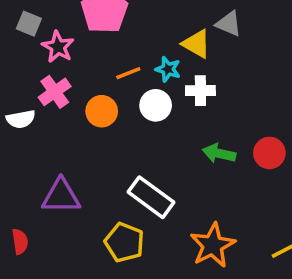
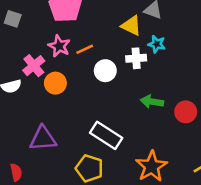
pink star: (58, 47) -> (59, 46), moved
cyan star: (168, 69) -> (157, 44), moved
orange circle: (102, 111) -> (55, 83), moved
red circle: (269, 153) -> (186, 112), moved

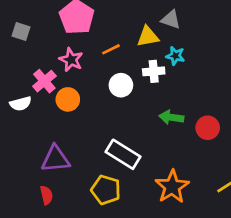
yellow triangle: (131, 26) -> (148, 37), turned -35
orange line: (85, 49) -> (111, 49), moved
red semicircle: (16, 172) -> (46, 195), moved

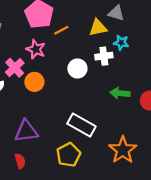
orange line: (111, 49) -> (61, 30), moved
yellow pentagon: (106, 190) -> (69, 155), turned 30

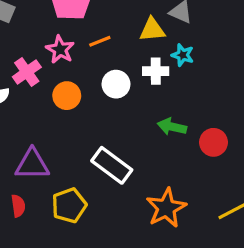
orange line: (61, 30) -> (100, 41), moved
orange circle: (34, 82) -> (67, 96), moved
yellow pentagon: (69, 155) -> (69, 205), moved

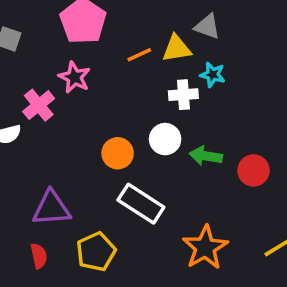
orange line: (100, 41) -> (139, 55), moved
white circle: (116, 84) -> (165, 139), moved
orange circle: (67, 96) -> (118, 153), moved

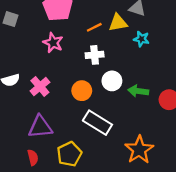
white cross: (183, 95) -> (95, 55), moved
pink cross: (39, 105) -> (40, 87), moved

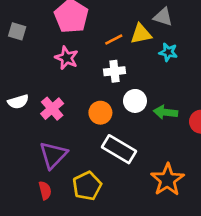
purple triangle: (40, 127) -> (53, 155), turned -40

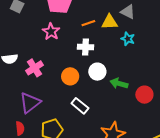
white rectangle: (119, 149) -> (80, 106), size x0.7

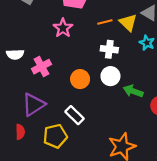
yellow triangle: (109, 22) -> (128, 23), turned 42
white cross: (85, 47) -> (109, 49), moved
white rectangle: (80, 106) -> (75, 115), moved

